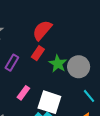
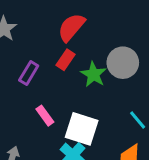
gray circle: (79, 67) -> (123, 63), moved
pink rectangle: (23, 93) -> (45, 116), turned -72

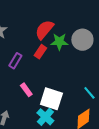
gray circle: (123, 63) -> (82, 40), moved
green star: (93, 74) -> (59, 42), moved, turned -30

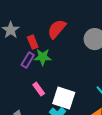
green star: (59, 42) -> (43, 57), moved
red rectangle: (40, 52) -> (33, 42), moved, turned -56

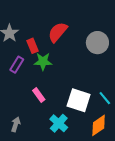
purple rectangle: (28, 60) -> (17, 65), moved
white square: (64, 98) -> (79, 100), moved

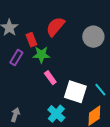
pink rectangle: (39, 95) -> (50, 78), moved

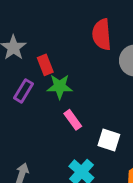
red semicircle: (55, 27) -> (102, 34), moved, turned -45
white square: (75, 92) -> (109, 140), size x0.7

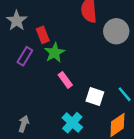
green star: (60, 87) -> (55, 53), turned -30

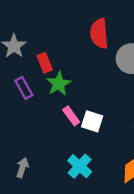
purple rectangle: (25, 56) -> (24, 88), turned -60
white square: (95, 97) -> (92, 121), moved

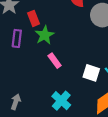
purple rectangle: (24, 88) -> (17, 38), turned 36
white square: (92, 121) -> (91, 73), moved

